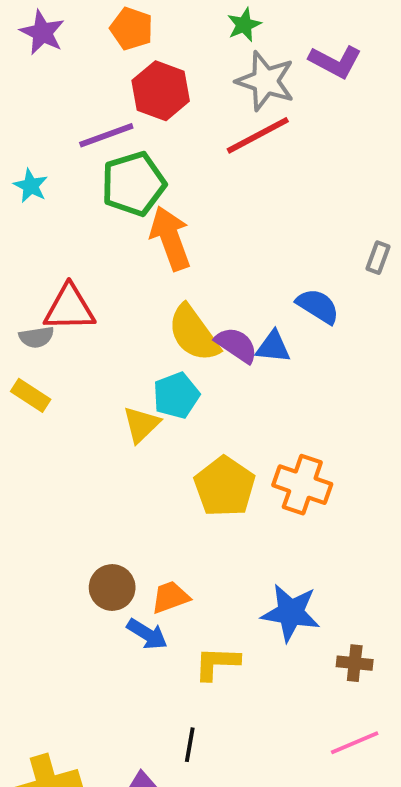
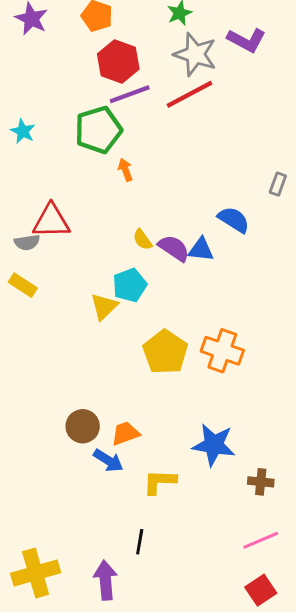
purple line: (106, 135) -> (130, 94), moved
orange arrow: (170, 238) -> (125, 170), size x0.5
yellow semicircle: (194, 333) -> (142, 240), size x0.5

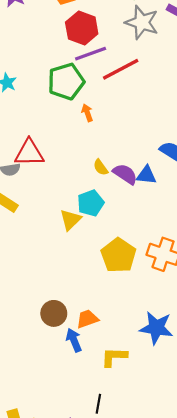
red line: (190, 94) -> (121, 69), moved
blue arrow: (108, 460) -> (74, 340), turned -145

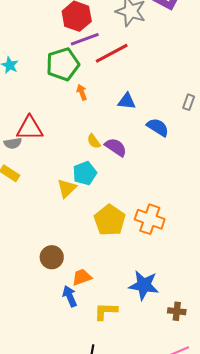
blue triangle: (146, 175) -> (127, 101), moved
brown circle: (54, 313) -> (52, 257), moved

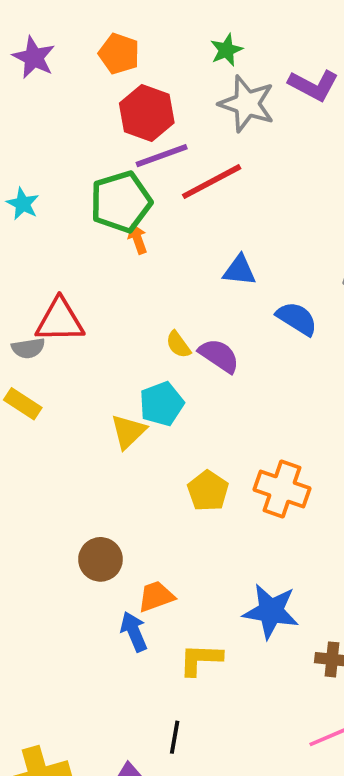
orange arrow: (82, 92) -> (138, 239), moved
yellow pentagon: (110, 220) -> (208, 491), size x0.7

